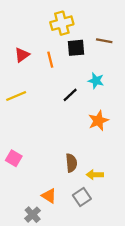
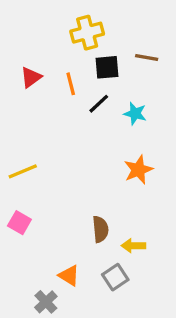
black line: (70, 95) -> (99, 104), moved
yellow line: (16, 96) -> (23, 171), moved

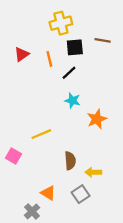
cyan star: (135, 114) -> (72, 101), moved
yellow line: (23, 171) -> (41, 134), moved

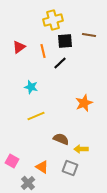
cyan star: (72, 101) -> (31, 87), moved
pink square: (14, 156) -> (12, 161), moved
brown semicircle: (70, 161) -> (61, 139), turned -63
gray square: (81, 194) -> (70, 168), turned -35

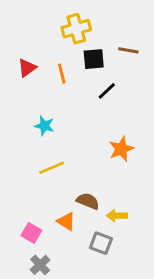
black line: (60, 63) -> (107, 91), moved
pink square: (12, 161) -> (31, 233), moved
orange triangle: (42, 167) -> (66, 221), moved

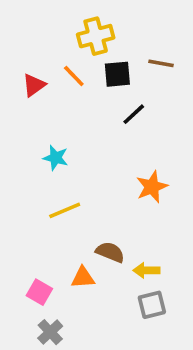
orange line: (62, 74) -> (74, 76), moved, turned -30
orange triangle: (66, 221) -> (83, 278), turned -36
gray square: (101, 243) -> (152, 305), moved, turned -35

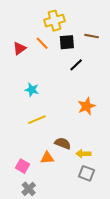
gray square: (152, 305) -> (86, 173), turned 35

